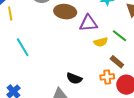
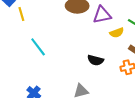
black semicircle: (74, 78) -> (96, 60), moved

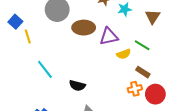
black semicircle: (96, 60) -> (77, 86), moved

